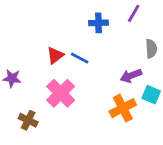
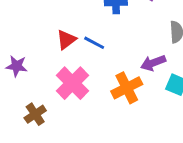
orange cross: (123, 108) -> (127, 88), moved
brown cross: (28, 120) -> (35, 114), turned 30

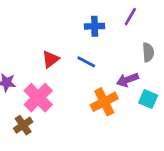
blue line: (94, 43) -> (86, 62), moved
pink cross: (72, 83) -> (38, 98), moved

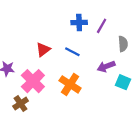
purple line: (130, 17) -> (102, 26), moved
orange cross: (104, 102) -> (70, 84), moved, turned -30

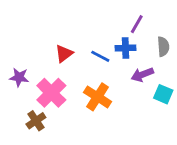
blue cross: (79, 23) -> (125, 48), moved

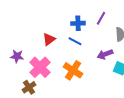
blue cross: (125, 48) -> (78, 23), moved

